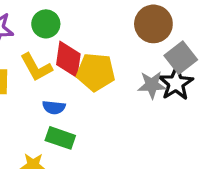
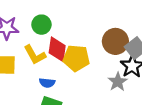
brown circle: (153, 24) -> (115, 41), moved
gray star: (152, 85) -> (118, 82), moved, turned -30

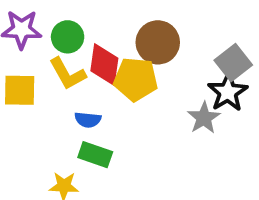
green circle: (41, 25) -> (68, 37), moved
brown circle: (115, 41) -> (158, 42), moved

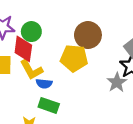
red diamond: (104, 64) -> (23, 49), moved
yellow L-shape: (68, 74) -> (31, 70), moved

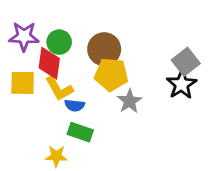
brown circle: (88, 35) -> (104, 49), moved
gray star: (117, 82) -> (129, 101), moved

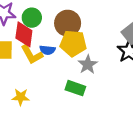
blue semicircle: (75, 105) -> (47, 50), moved
green rectangle: (80, 132) -> (75, 88), moved
yellow star: (56, 156) -> (21, 97), moved

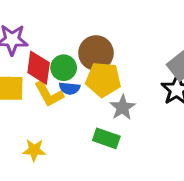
green circle: (32, 18) -> (64, 68), moved

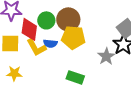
green circle: (64, 68) -> (46, 20), moved
gray star: (122, 107) -> (106, 56), moved
yellow star: (34, 150) -> (14, 73), moved

